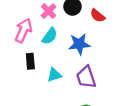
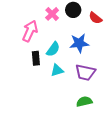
cyan semicircle: (50, 36) -> (53, 49), moved
purple trapezoid: (86, 77) -> (85, 72), turned -60

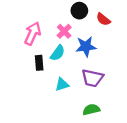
pink cross: (52, 14) -> (64, 31), moved
cyan triangle: (57, 70) -> (62, 85), moved

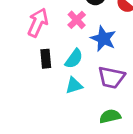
blue star: (86, 46) -> (103, 39), turned 30
cyan semicircle: (58, 53) -> (74, 59), moved

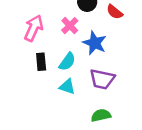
cyan triangle: (74, 85) -> (67, 87), turned 35

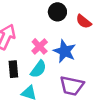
pink cross: (70, 26) -> (40, 46), moved
cyan triangle: (67, 87) -> (29, 93), moved

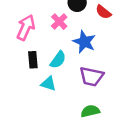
pink cross: (40, 46) -> (59, 22), moved

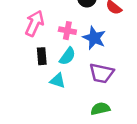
pink cross: (59, 22) -> (67, 31), moved, turned -35

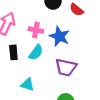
cyan triangle: (58, 81) -> (27, 85), moved

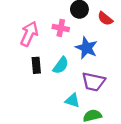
pink cross: (36, 30) -> (61, 28), moved
cyan triangle: (27, 85) -> (72, 100), moved

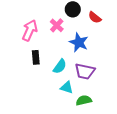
pink cross: (61, 28) -> (57, 25), turned 32
cyan semicircle: (61, 65) -> (60, 66), moved

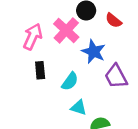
pink cross: (57, 25) -> (66, 30), size x1.5
purple trapezoid: (85, 71) -> (116, 76), moved, turned 50

